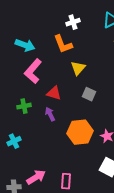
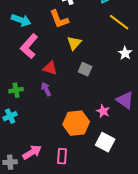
green cross: (24, 106) -> (16, 90), moved
orange hexagon: (80, 132) -> (76, 123), moved

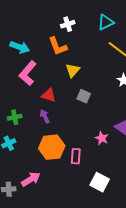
orange hexagon: (76, 123) -> (52, 147), moved
white square: (105, 142) -> (100, 182), moved
pink rectangle: (62, 156) -> (76, 156), moved

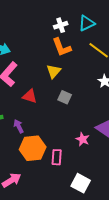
white cross: (68, 24) -> (61, 25), moved
orange L-shape: (58, 46) -> (62, 47), moved
purple arrow: (45, 116) -> (19, 126), moved

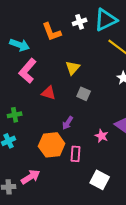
cyan triangle: (87, 23) -> (106, 20), size x1.4
orange L-shape: (62, 47) -> (52, 32), moved
purple arrow: (19, 126) -> (68, 123), moved, turned -120

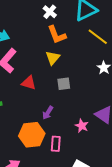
white cross: (80, 22) -> (50, 12), moved, turned -32
orange L-shape: (52, 32) -> (57, 35), moved
gray square: (84, 94) -> (64, 84), turned -32

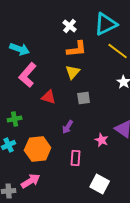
orange L-shape: (57, 35) -> (77, 49), turned -75
orange hexagon: (32, 135) -> (38, 149), moved

